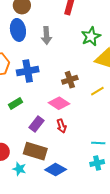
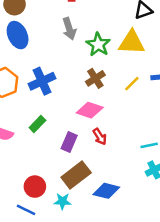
gray arrow: (46, 35) -> (69, 29), moved
green star: (91, 36) -> (98, 45), moved
brown rectangle: (35, 151) -> (76, 175), turned -40

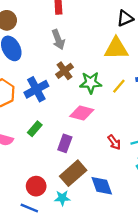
green star: (98, 45) -> (91, 83), moved, turned -30
brown cross: (95, 78) -> (64, 71), moved
red arrow: (100, 137) -> (114, 142), moved
blue diamond: (106, 191) -> (102, 186), turned 60

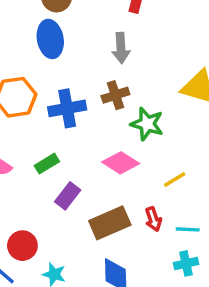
yellow line: (119, 86) -> (175, 180), moved
purple rectangle: (65, 143) -> (68, 196), moved
brown rectangle: (73, 173) -> (110, 223), moved

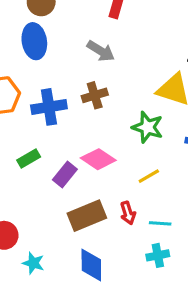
gray arrow: (121, 48) -> (101, 51), turned -56
green star: (147, 124) -> (148, 127), moved
purple rectangle: (68, 196) -> (65, 174), moved

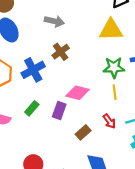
green star: (148, 127) -> (114, 68), moved
yellow line: (149, 176) -> (115, 92), turned -48
brown rectangle: (87, 216) -> (83, 132), size x0.6

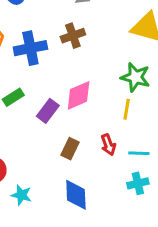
pink diamond: (78, 93) -> (79, 95), turned -55
brown rectangle: (83, 132) -> (70, 149), turned -40

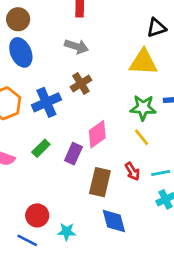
yellow line: (127, 109) -> (142, 137), turned -36
brown rectangle: (70, 149) -> (100, 182), size x1.5

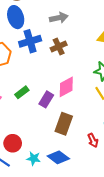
gray arrow: (76, 46) -> (59, 18), turned -36
blue cross: (46, 102) -> (30, 41), moved
red arrow: (132, 171) -> (93, 140), moved
blue diamond: (114, 221) -> (58, 157), moved, turned -45

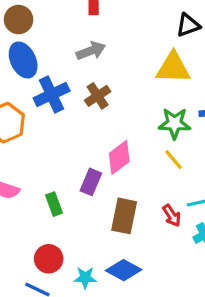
green rectangle: (22, 92) -> (54, 204), moved, turned -64
red arrow: (93, 140) -> (172, 215), moved

